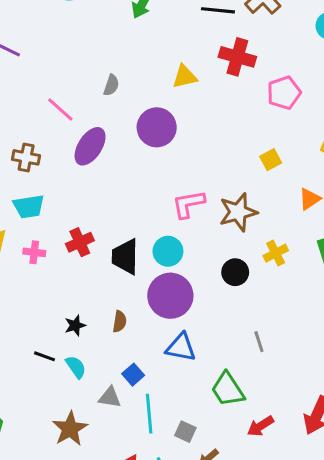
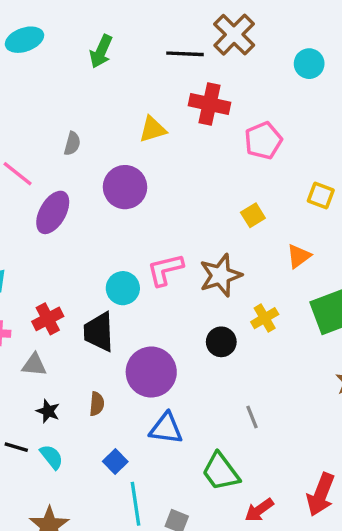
cyan circle: (168, 251) -> (123, 288), moved
black star: (75, 325) -> (48, 411), turned -30
gray triangle: (110, 397) -> (34, 365), moved

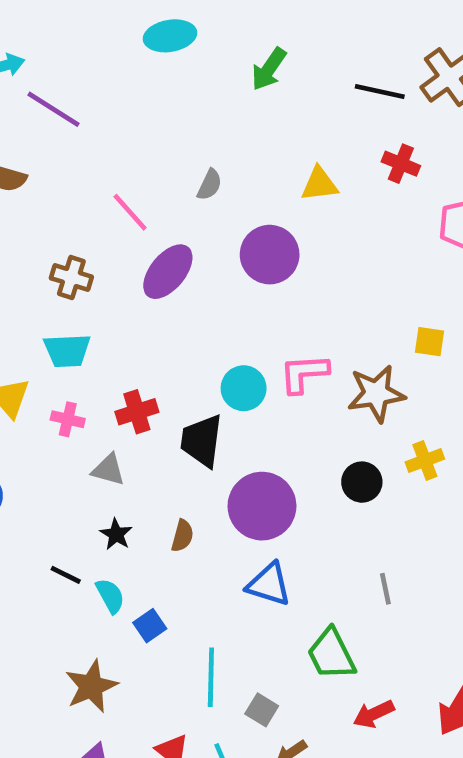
red cross: (210, 104) -> (401, 164), size x0.7
yellow square: (253, 215) -> (429, 342), moved, turned 30
blue square: (115, 462) -> (150, 626), moved

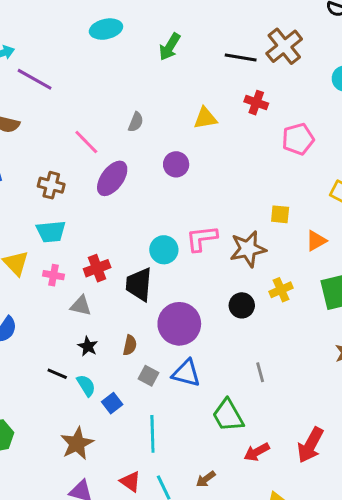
purple circle: (270, 255) -> (176, 164), size x0.7
gray square: (262, 710) -> (148, 376), moved

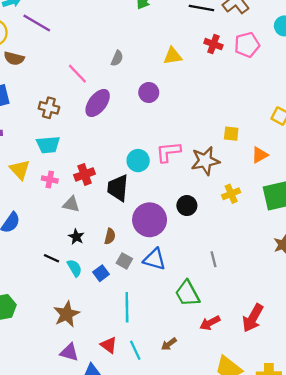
pink pentagon: (298, 139) -> (247, 45), moved
black circle: (242, 305) -> (187, 206), moved
blue square: (112, 403) -> (101, 273), moved

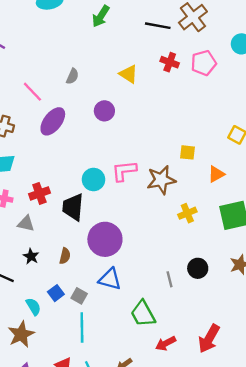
yellow triangle: (173, 56) -> (129, 74), turned 42
black circle: (187, 206) -> (198, 268), moved
gray square: (124, 261) -> (79, 296), moved
cyan semicircle: (74, 268) -> (33, 307), moved

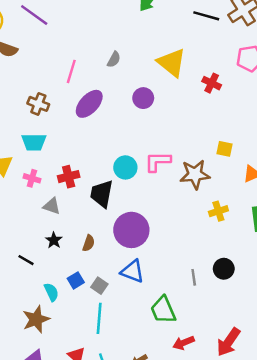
red cross: (170, 62) -> (212, 83), moved
yellow triangle: (129, 74) -> (172, 63), size x1.5
pink line: (32, 92) -> (71, 71), turned 55

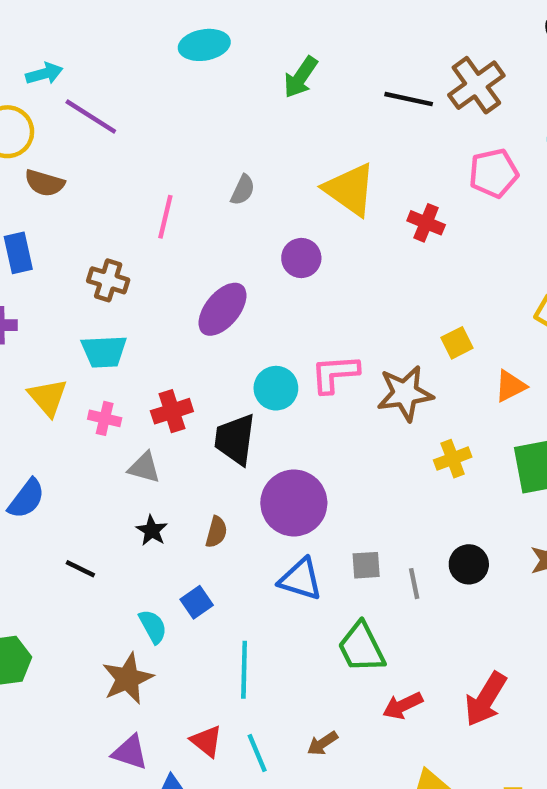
purple ellipse: (89, 104) -> (222, 309), moved
yellow square: (225, 149) -> (457, 343), turned -35
black line: (26, 260) -> (80, 569), moved
gray square: (99, 286) -> (366, 565), moved, turned -35

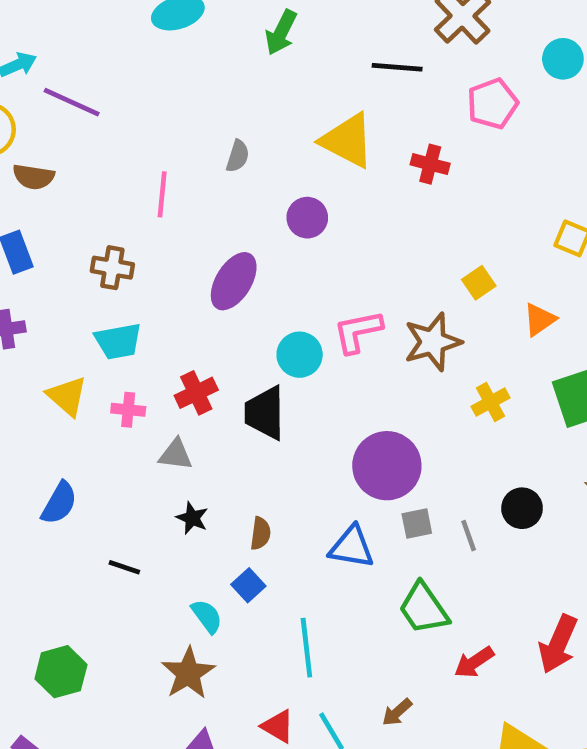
black line: (409, 99) -> (397, 67), moved
purple circle: (294, 503) -> (387, 466), moved
brown semicircle: (216, 532) -> (260, 533), moved

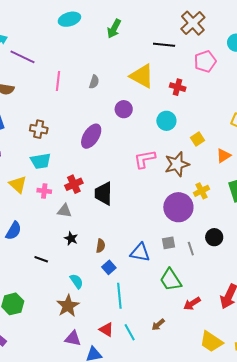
pink line: (162, 194) -> (58, 81), moved
cyan circle: (300, 355) -> (166, 121), moved
purple circle: (387, 466) -> (178, 207), moved
blue square: (248, 585) -> (109, 267), moved

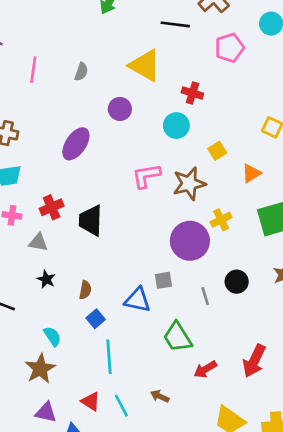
red cross: (178, 87) -> (192, 93), moved
gray square: (168, 243) -> (163, 280), moved
brown arrow: (158, 325) -> (160, 396), turned 64

